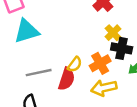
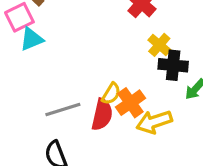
cyan triangle: (27, 31) -> (32, 39), moved, size x0.7
orange cross: (100, 63) -> (130, 103), moved

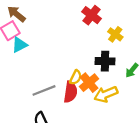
yellow cross: (159, 45) -> (115, 34), moved
black cross: (173, 65) -> (105, 61), moved

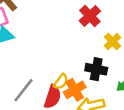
gray line: (44, 90) -> (24, 90), turned -40

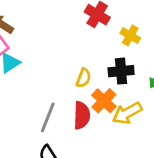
yellow semicircle: (61, 82) -> (83, 78), moved

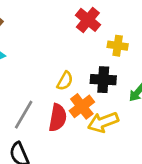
yellow cross: (130, 36) -> (118, 46), turned -30

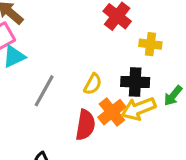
gray line: (24, 115) -> (44, 91), moved
yellow arrow: (103, 122) -> (139, 109), moved

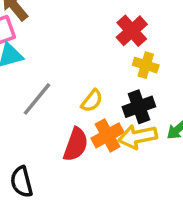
yellow cross: (150, 44) -> (146, 65), moved
black cross: (135, 82) -> (139, 107), turned -32

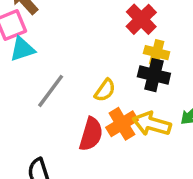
black cross: (139, 107) -> (154, 75), moved, turned 36
yellow arrow: (138, 137) -> (152, 124), turned 30

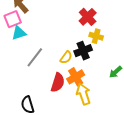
black cross: (154, 75) -> (83, 51), moved, turned -36
yellow arrow: (152, 124) -> (83, 94), moved, turned 55

